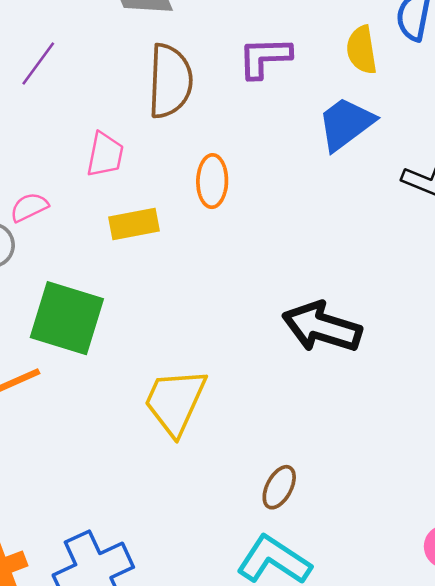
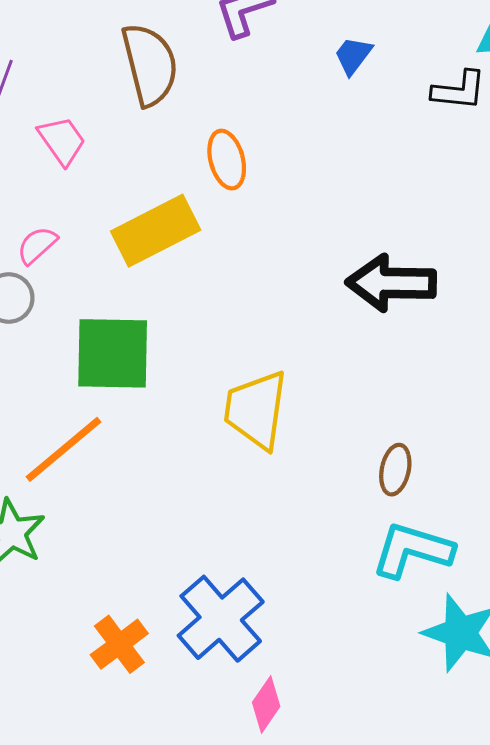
blue trapezoid: (346, 124) -> (353, 56), size x0.6
pink trapezoid: (105, 155) -> (62, 141), moved, turned -30
yellow rectangle: (134, 224) -> (156, 231), size x1.5

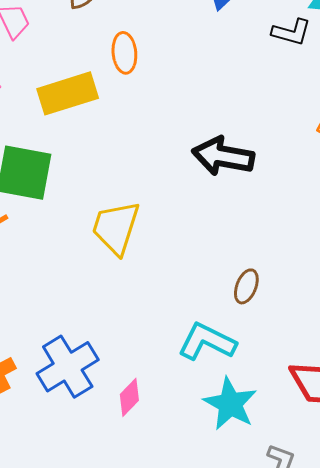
brown ellipse: (395, 470) -> (246, 286), moved
pink diamond: (266, 704) -> (129, 397), moved

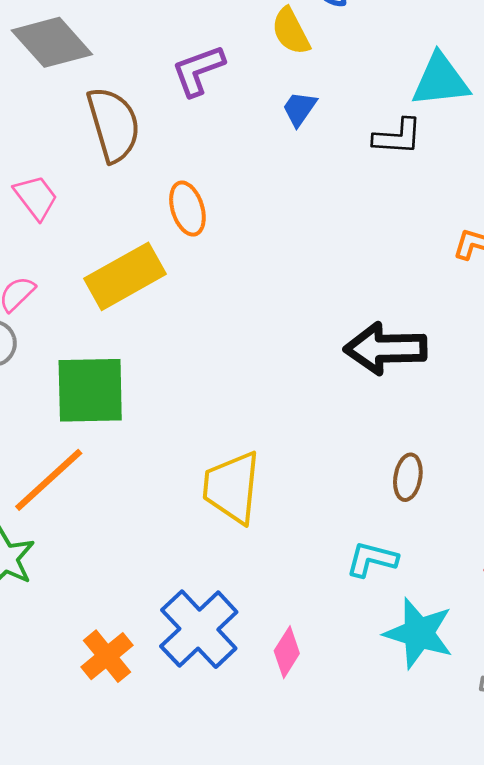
black arrow: (223, 156) -> (385, 349), moved
yellow trapezoid: (116, 228) -> (232, 487), moved
cyan L-shape: (207, 342) -> (372, 559), size x0.7

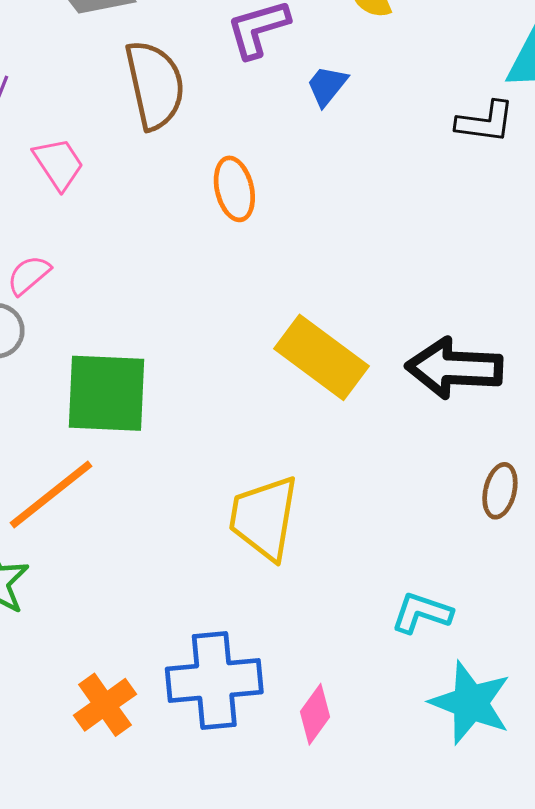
blue trapezoid: (299, 109) -> (327, 86), moved
yellow rectangle: (125, 276) -> (322, 357), moved, turned 62
brown ellipse: (408, 477) -> (500, 491), moved
blue cross: (199, 629) -> (214, 680), turned 34

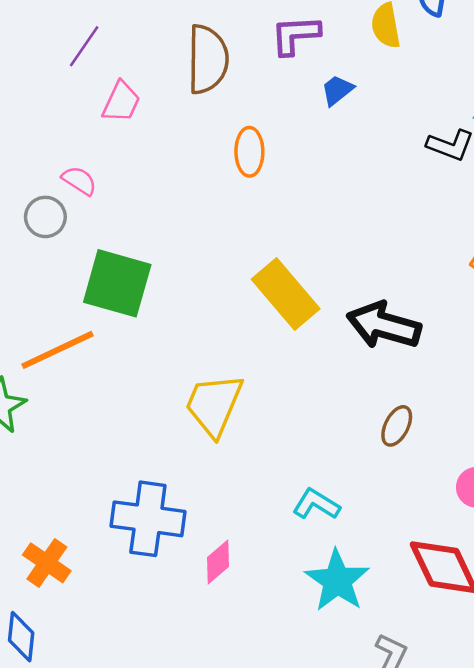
pink trapezoid: (58, 164) -> (121, 102), turned 45
pink semicircle: (29, 275) -> (79, 181), turned 60
orange cross: (105, 705) -> (47, 563), moved, turned -33

